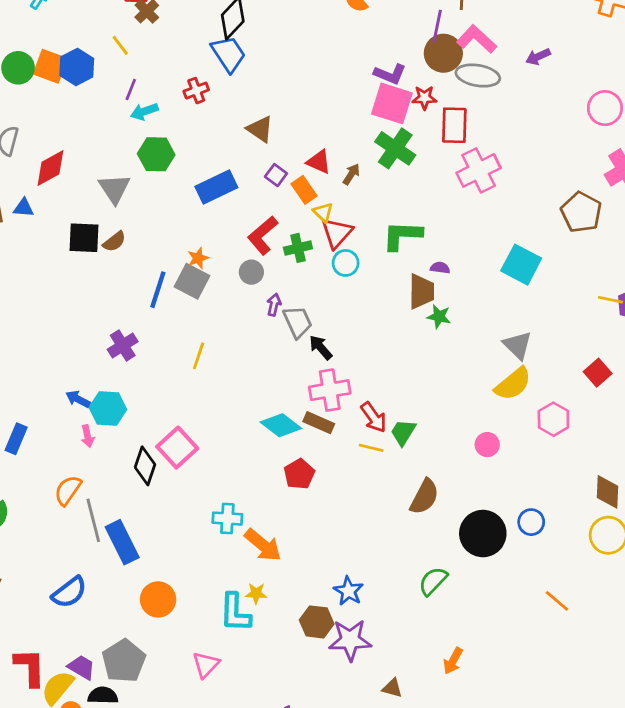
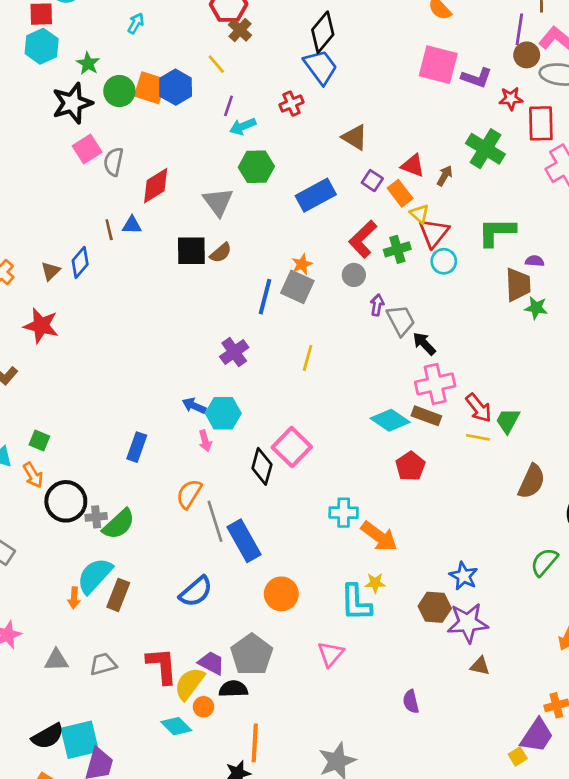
brown circle: (443, 53) -> (527, 55), size x0.7
pink square: (392, 103) -> (438, 65), moved
brown triangle: (392, 688) -> (480, 666), moved

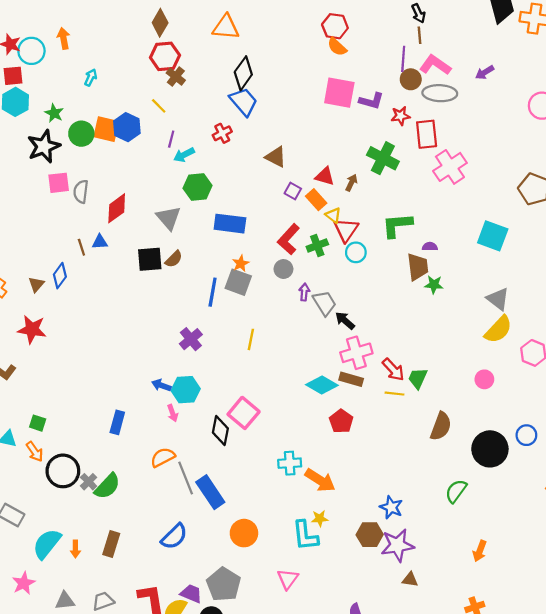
pink square: (87, 149) -> (59, 183), turned 30
blue rectangle: (316, 195) -> (230, 224), moved, turned 40
orange semicircle: (189, 494) -> (163, 457), turned 35
gray cross: (96, 517) -> (89, 482), turned -35
cyan semicircle: (95, 576) -> (47, 544), moved

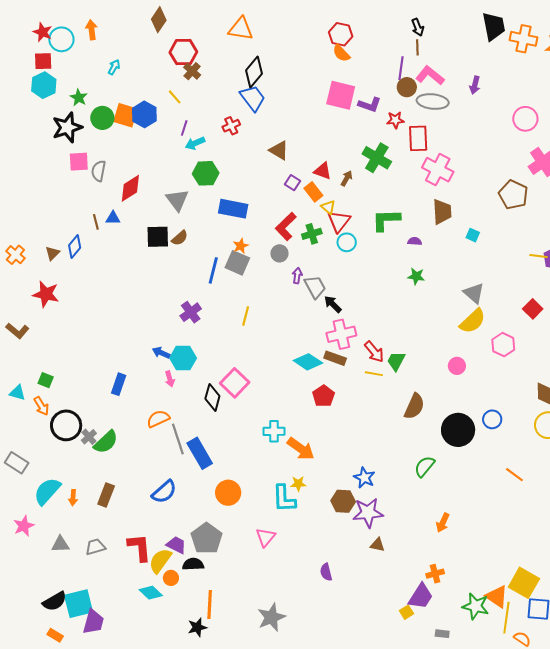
brown diamond: (160, 23) -> (159, 20), moved
purple arrow: (485, 72) -> (475, 85), turned -48
pink cross: (450, 167) -> (438, 170), turned -32
cyan square: (493, 236) -> (473, 235), size x0.5
brown trapezoid: (418, 267) -> (442, 212), moved

